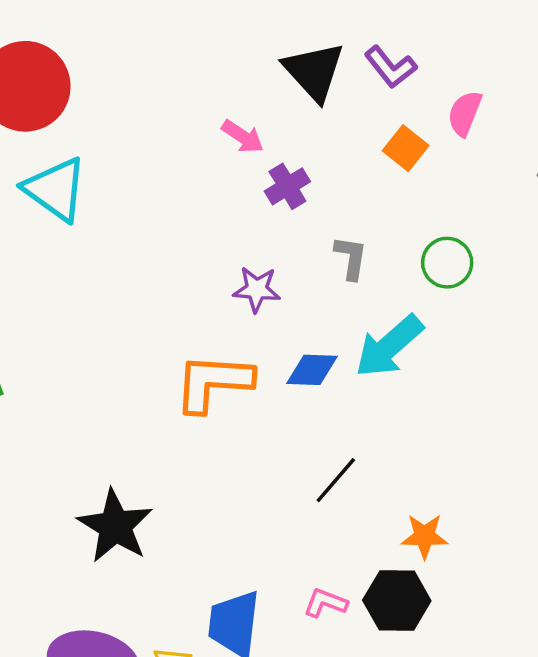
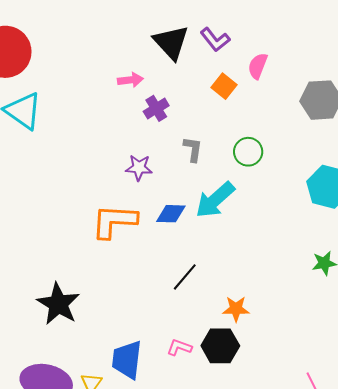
pink arrow: (243, 137) -> (130, 80), turned -40

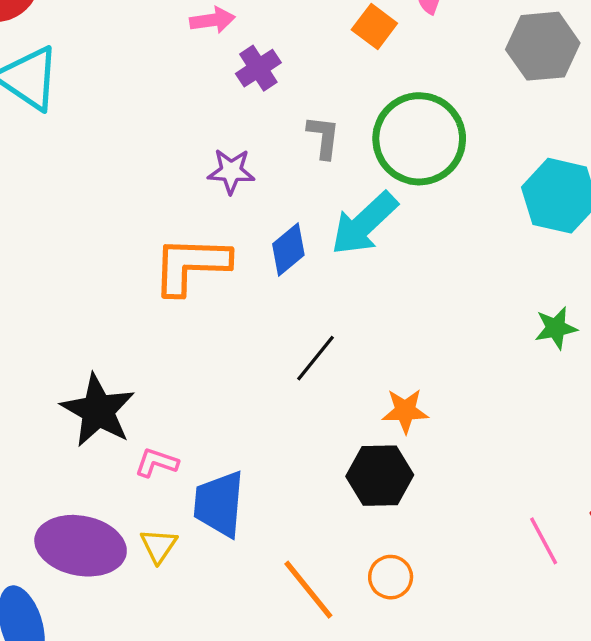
green circle: (248, 152) -> (419, 139), size x1.8
blue diamond: (171, 214) -> (288, 249), turned -40
pink L-shape: (179, 347) -> (156, 463), moved

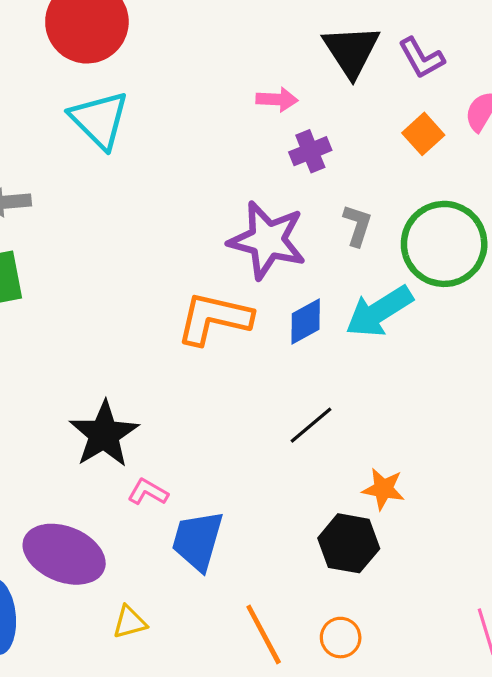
purple star: (231, 171) -> (267, 240), size x1.8
yellow triangle: (159, 546) -> (130, 622), moved, turned 30

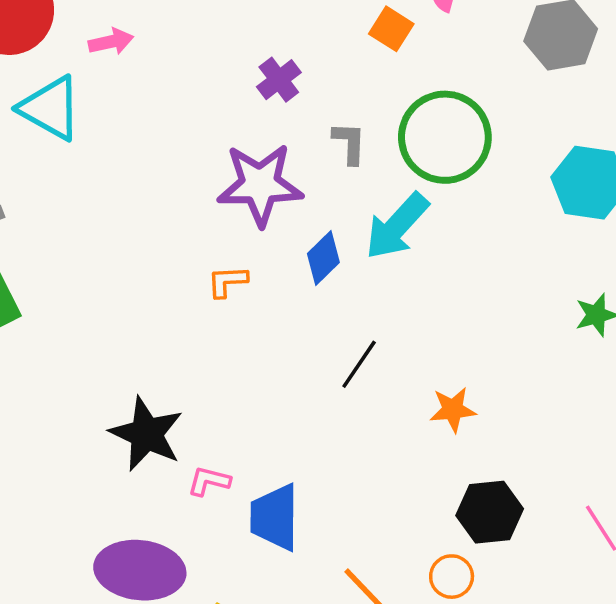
pink arrow: (277, 99) -> (111, 42), moved
orange L-shape: (214, 318) -> (227, 281), size x0.5
black hexagon: (349, 543) -> (490, 512), moved

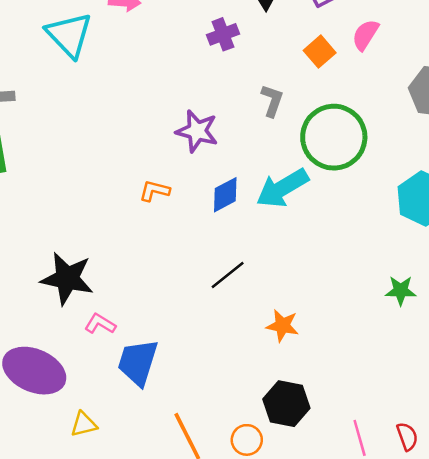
purple cross: (279, 80) -> (223, 34), moved
gray L-shape: (349, 143) -> (272, 101), moved
purple star: (260, 185) -> (197, 131), size x0.7
black star: (146, 434) -> (67, 278), turned -30

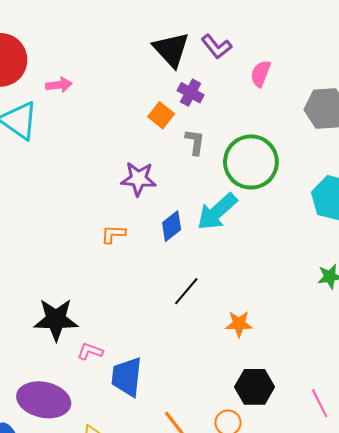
purple cross: (223, 34) -> (191, 93), moved, turned -30
orange square: (320, 52) -> (161, 115), moved

